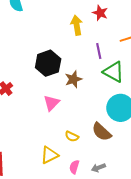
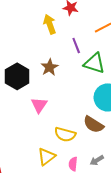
black hexagon: (48, 63) -> (17, 76), moved
brown star: (73, 79) -> (50, 67), moved
yellow semicircle: (72, 136) -> (65, 134), size x1.5

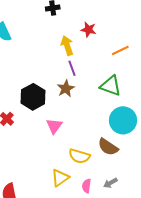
purple line: (76, 45) -> (72, 68), moved

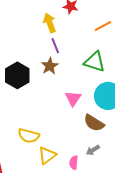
pink triangle: (54, 126) -> (73, 98), moved
yellow semicircle: (79, 156) -> (29, 136), moved
gray arrow: (110, 183) -> (93, 150), moved

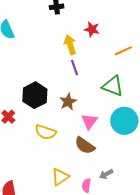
brown star: (50, 66) -> (68, 102), moved
brown semicircle: (94, 123) -> (85, 145), moved
yellow semicircle: (29, 136) -> (46, 132), moved

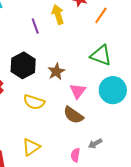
orange line: (123, 51) -> (101, 15), moved, turned -30
purple line: (75, 68) -> (35, 26), moved
yellow triangle: (60, 177) -> (31, 147), moved

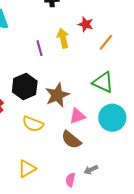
brown star: (56, 72) -> (57, 95), size x1.4
pink triangle: (78, 91) -> (77, 116), turned 30

